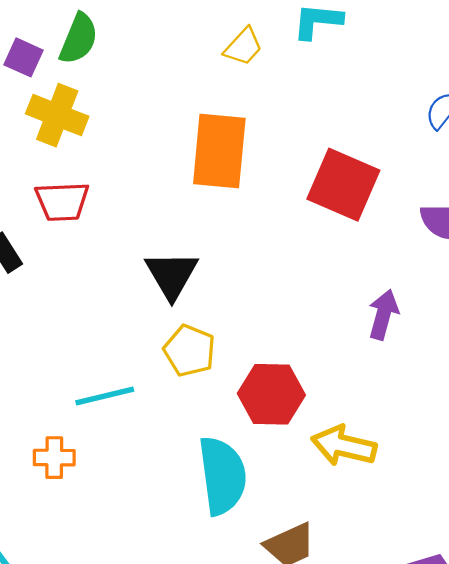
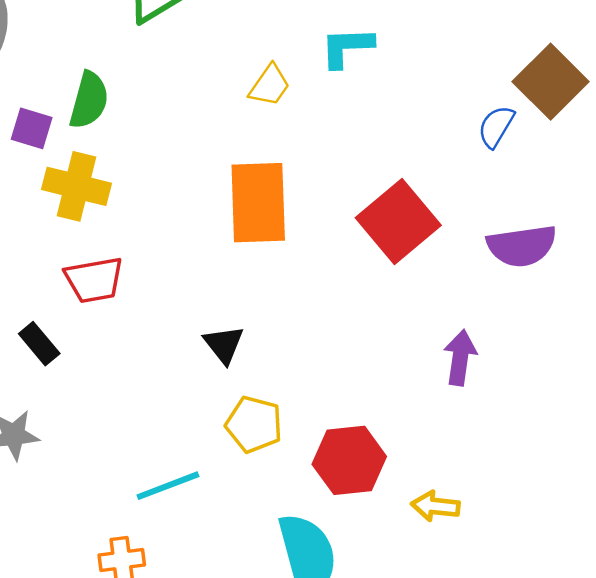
red square: (343, 185) -> (398, 222), turned 34
black triangle: (172, 275) -> (224, 344), size x0.7
yellow arrow: (344, 446) -> (435, 506), size x0.7

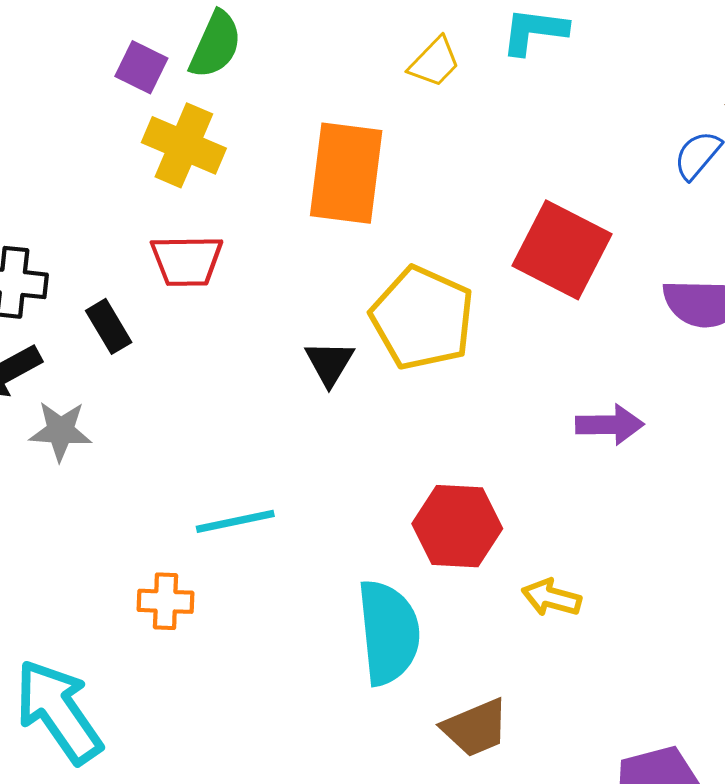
orange rectangle: (258, 203) -> (346, 173), moved
red square: (398, 222) -> (562, 250), turned -32
purple arrow: (460, 358) -> (610, 425), turned 72
yellow pentagon: (254, 424) -> (422, 318), moved, size x1.5

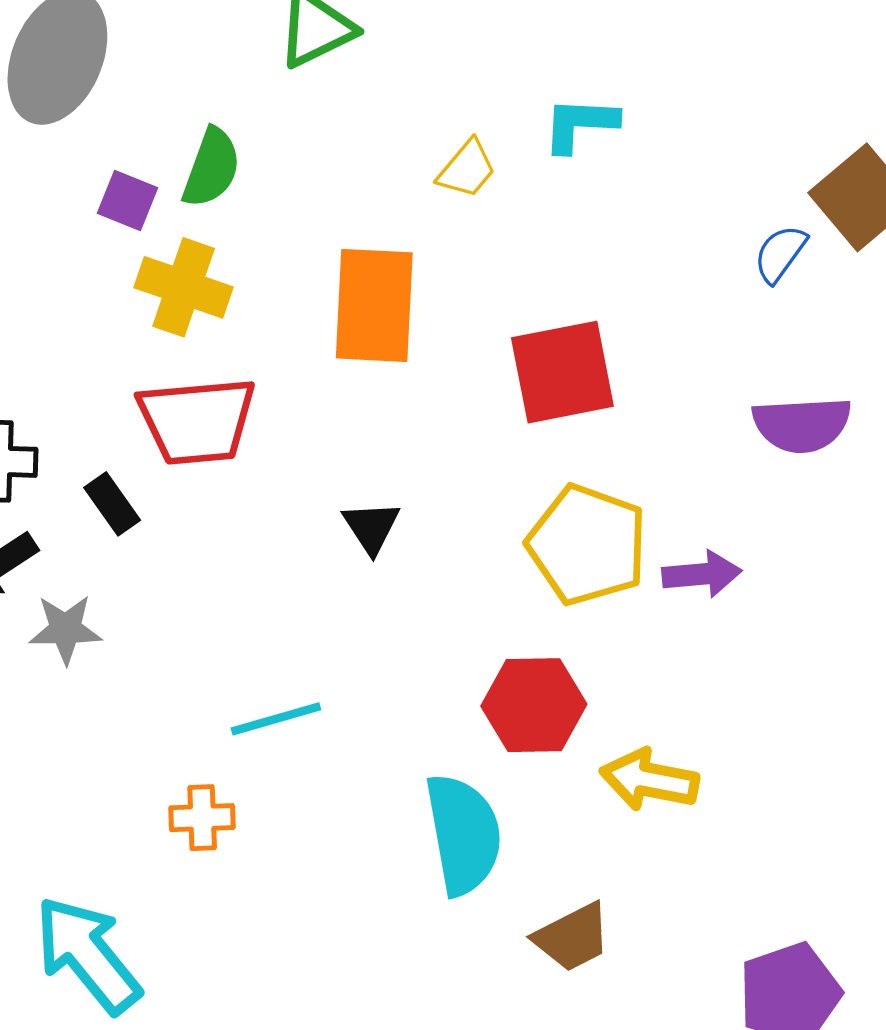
red square: (562, 250) -> (562, 372), moved, turned -34
red trapezoid: (187, 261) -> (197, 421), size x1.4
yellow pentagon: (422, 318) -> (587, 545), moved
yellow arrow: (551, 598) -> (649, 780), size x1.4

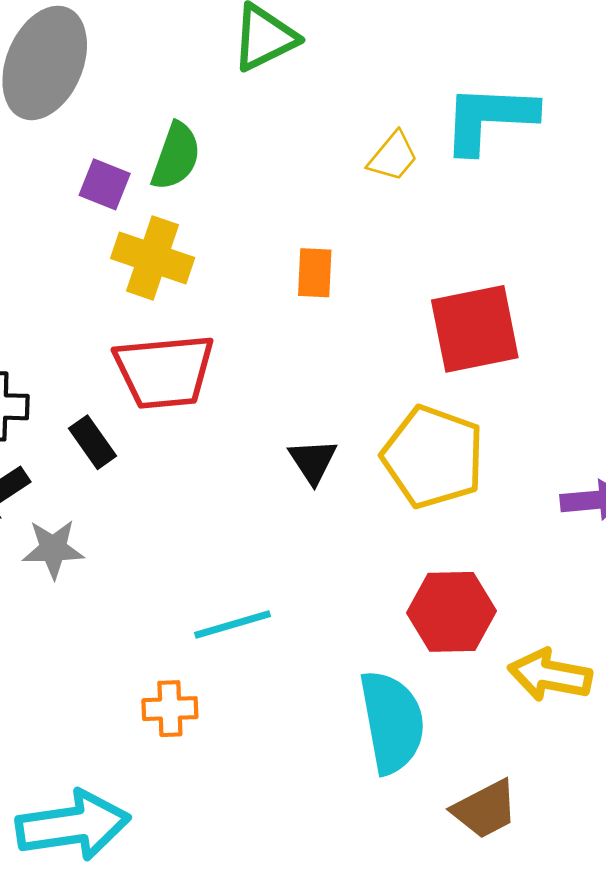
cyan L-shape: (580, 124) -> (489, 118), size x1.5
orange rectangle: (374, 305) -> (315, 273), size x0.5
yellow pentagon: (587, 545) -> (433, 457), moved
cyan arrow: (88, 955) -> (73, 825), turned 121

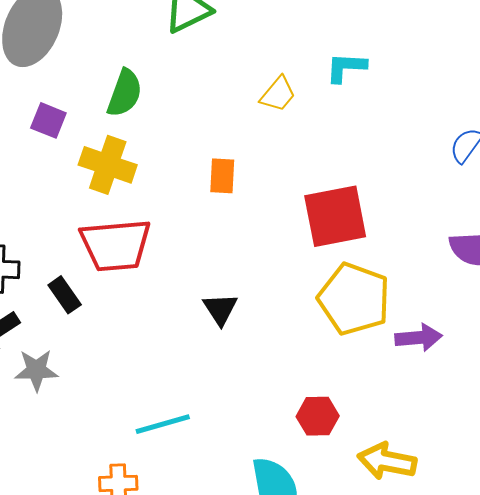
cyan L-shape: (489, 118) -> (346, 67), size x0.6
purple square: (105, 184) -> (48, 120), moved
yellow pentagon: (433, 457) -> (354, 299), moved
red hexagon: (451, 612) -> (318, 416), size x0.7

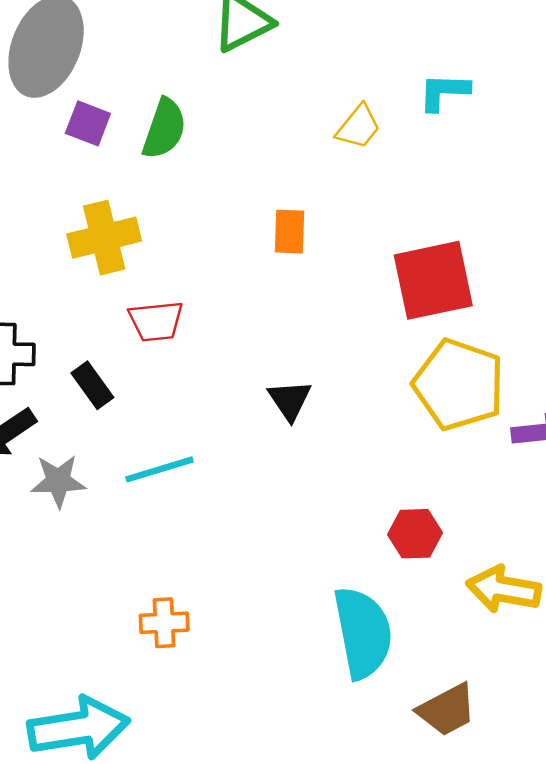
purple square: (48, 120) -> (88, 123), moved
yellow cross: (108, 165) -> (104, 238), moved, turned -32
red trapezoid: (116, 245) -> (156, 321), size x0.6
cyan line: (163, 424) -> (159, 469), moved

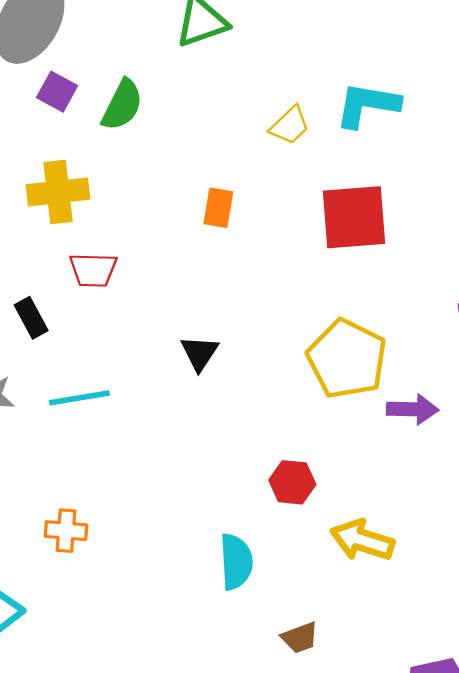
cyan L-shape: (444, 92) -> (367, 105), size x1.4
red square: (433, 280) -> (354, 217), moved
cyan semicircle: (363, 633) -> (236, 562), size x0.7
brown trapezoid: (447, 710) -> (300, 638), size x0.7

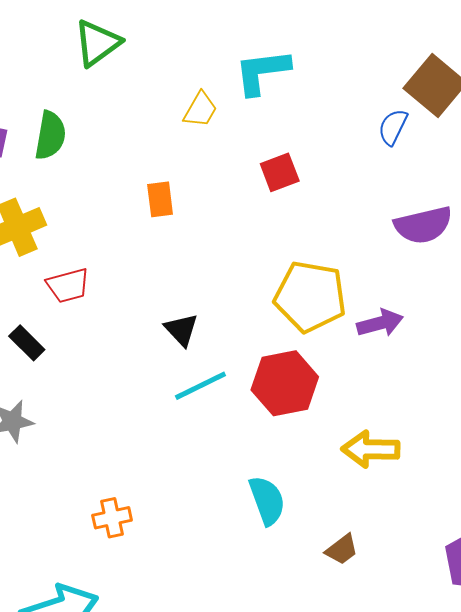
red square: (354, 217) -> (280, 172), size x0.6
cyan line: (79, 398) -> (200, 386), moved
red hexagon: (292, 482) -> (285, 383), moved, size x1.6

